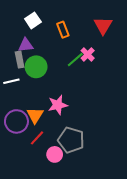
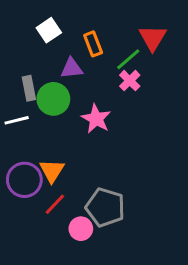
purple triangle: (26, 45) -> (72, 68), moved
green line: (75, 60) -> (128, 59), moved
pink star: (58, 105) -> (96, 119), moved, turned -30

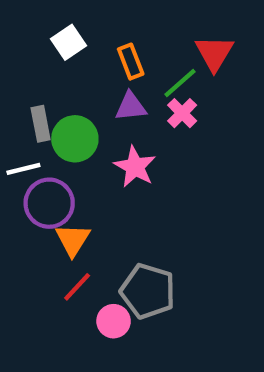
purple triangle: (72, 68) -> (131, 107), moved
purple circle: (24, 180) -> (49, 203), moved

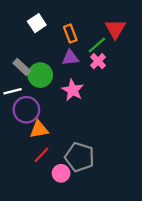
gray rectangle: (41, 124) -> (22, 67), turned -36
orange triangle: (73, 240) -> (39, 129), turned 48

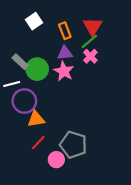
red triangle: (115, 29) -> (93, 26), moved
pink star: (73, 90) -> (64, 71), moved

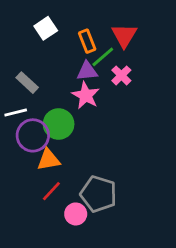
green line: (89, 41) -> (103, 57), moved
green circle: (37, 69) -> (59, 124), moved

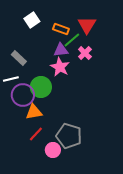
orange rectangle: (87, 41) -> (61, 29), turned -49

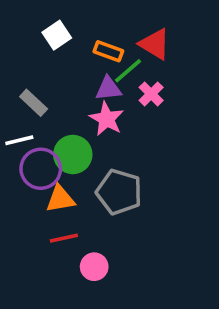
red triangle: (87, 25) -> (155, 44), turned -30
red line: (36, 134) -> (64, 238), turned 35
gray pentagon: (69, 136) -> (119, 192), moved

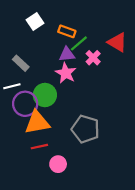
red triangle: (155, 44) -> (117, 42), moved
gray pentagon: (119, 192) -> (85, 129), moved
orange triangle: (60, 199) -> (37, 122), size x1.4

